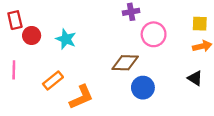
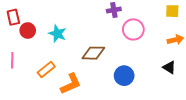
yellow square: (200, 24) -> (172, 11), moved
brown diamond: (125, 63) -> (93, 53), moved

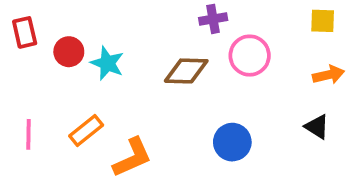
red circle: (28, 31) -> (69, 52), moved
brown diamond: (93, 53) -> (186, 71), moved
pink line: (12, 60) -> (28, 134), moved

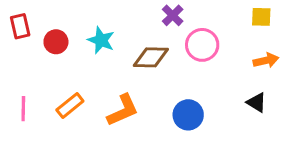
purple cross: (213, 19) -> (173, 15), turned -35
cyan star: (107, 63) -> (101, 40), moved
orange L-shape: (132, 157) -> (123, 110), moved

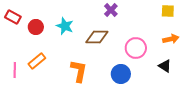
red rectangle: (20, 26) -> (13, 17), turned -49
pink circle: (202, 45) -> (136, 48), moved
orange rectangle: (70, 106) -> (37, 61), moved
orange L-shape: (123, 110) -> (79, 71), turned -55

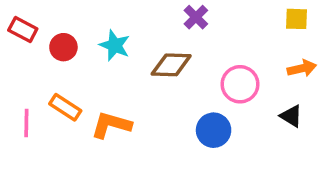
orange rectangle: (37, 61) -> (65, 107), turned 72
orange L-shape: (79, 71) -> (111, 125), moved, turned -85

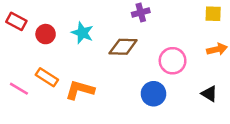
purple cross: (196, 17) -> (141, 12), turned 30
black triangle: (291, 116) -> (209, 94), moved
pink line: (26, 123) -> (19, 89), turned -60

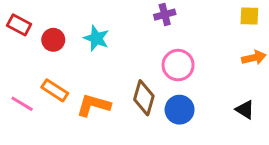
brown diamond: (123, 47) -> (144, 98), moved, turned -76
pink circle: (173, 61) -> (178, 65), moved

